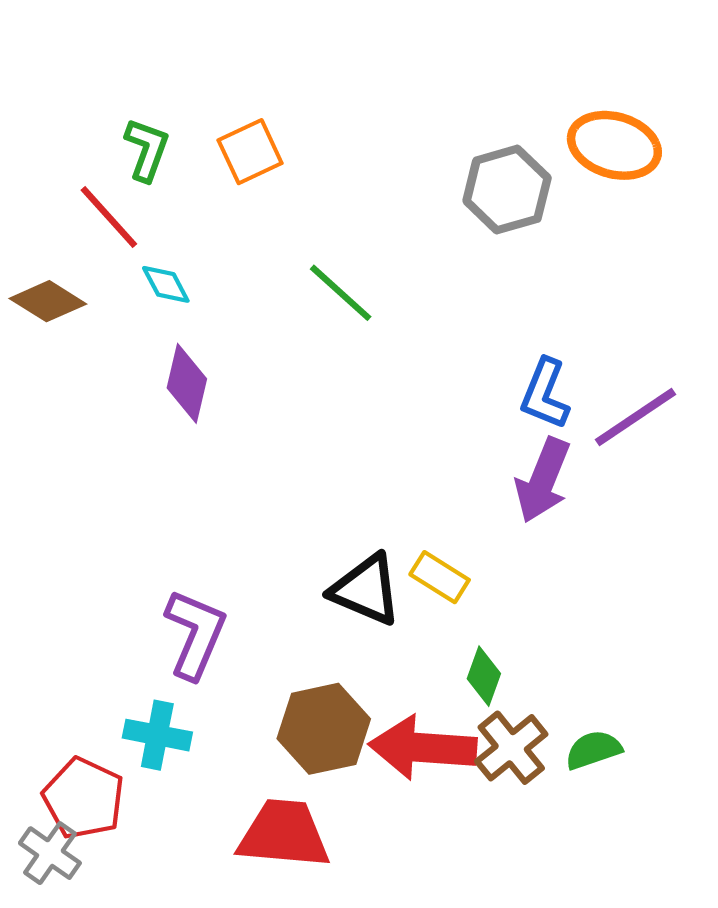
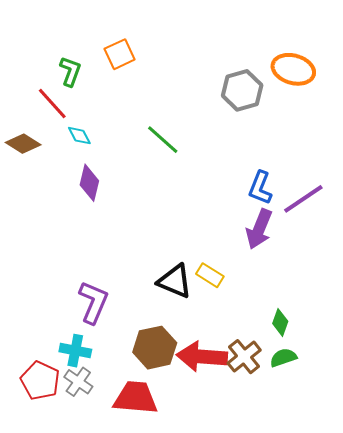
orange square: (250, 152) -> (120, 54), moved
green diamond: (484, 676) -> (280, 322), moved
gray cross: (50, 853) -> (78, 382), moved

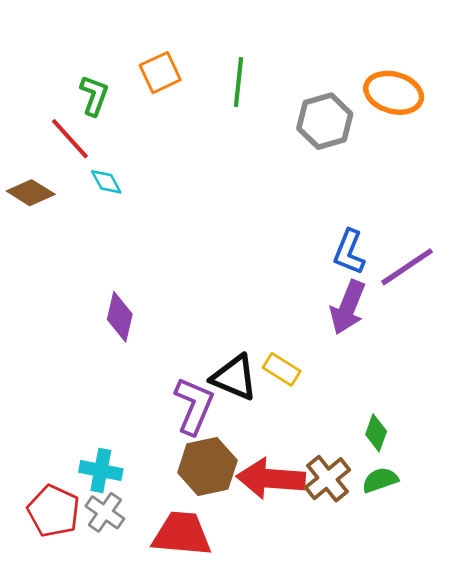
green line: (163, 140) -> (238, 82), moved, turned 54
purple diamond: (89, 183) -> (120, 317), moved
purple L-shape: (93, 302) -> (194, 406), moved

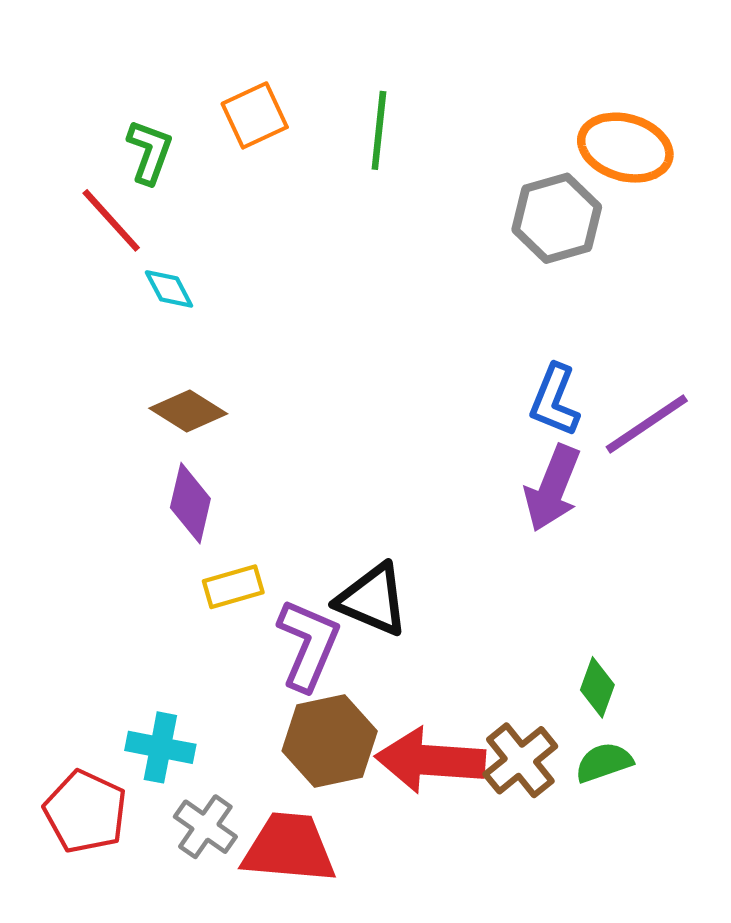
gray hexagon: (325, 121) -> (557, 218), moved
brown diamond: (31, 193) -> (188, 411), moved
yellow rectangle: (282, 369) -> (233, 587), moved, turned -48
gray cross: (105, 512) -> (205, 827), moved

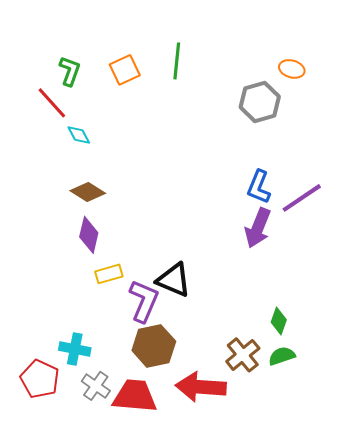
orange square: (255, 115) -> (125, 70), moved
orange ellipse: (625, 148) -> (292, 69), size x0.6
red arrow: (430, 760) -> (201, 387), moved

